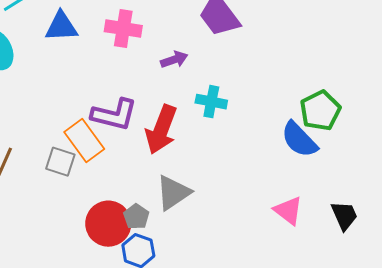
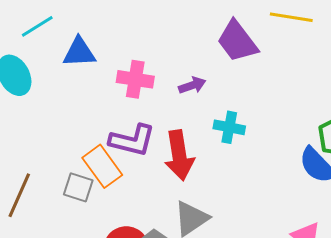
pink cross: (123, 29) -> (135, 79), moved
red arrow: (161, 130) -> (179, 155), turned -30

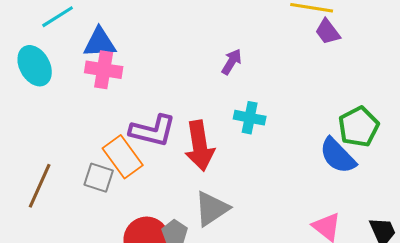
purple trapezoid: (237, 41) -> (328, 32), moved, size x0.6
pink cross: (135, 79) -> (104, 70), moved
purple arrow: (192, 85) -> (232, 62), moved, turned -40

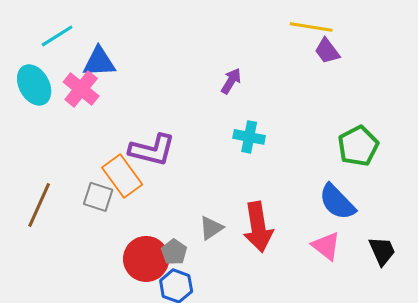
pink cross: (104, 70) -> (81, 89), moved, turned 30
red arrow: (200, 146) -> (258, 227), moved
blue semicircle: (338, 156) -> (337, 202), moved
gray triangle: (212, 209) -> (211, 228), size x0.7

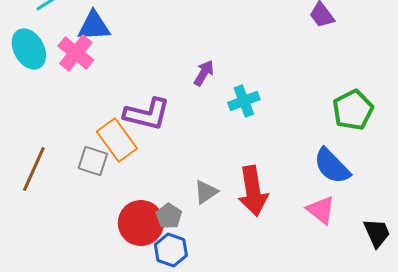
purple arrow: (231, 81) -> (204, 73), moved
cyan cross: (249, 137) -> (244, 101), turned -32
black trapezoid: (382, 251) -> (377, 233), moved

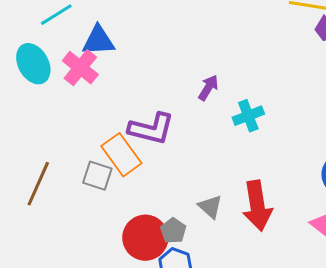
gray triangle: (206, 192) -> (210, 207), turned -44

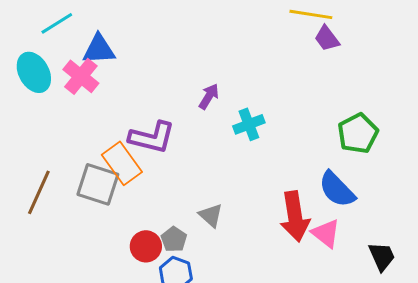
gray square: (97, 176) -> (98, 184), size x1.4
red arrow: (257, 206) -> (295, 216), moved
red circle: (145, 238) -> (146, 246), size x0.7

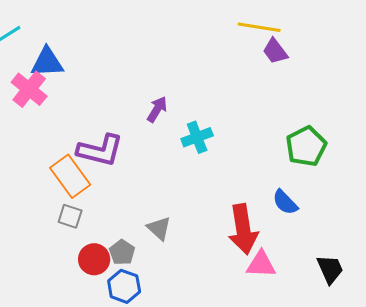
gray square: (98, 184) -> (70, 216), moved, size x0.6
blue semicircle: (337, 189) -> (285, 202), size x0.7
pink triangle: (326, 233) -> (261, 264), moved, turned -36

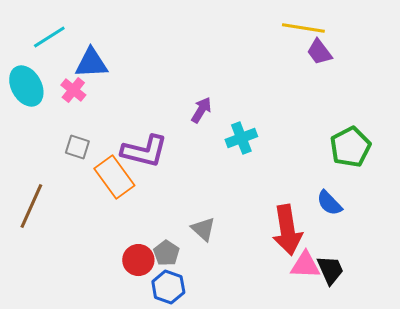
pink cross: (29, 89) -> (73, 90), size x0.7
gray square: (70, 216) -> (77, 147), moved
black trapezoid: (330, 269) -> (330, 270), moved

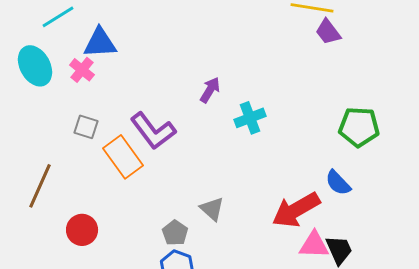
green pentagon: (350, 147) -> (359, 127), turned 30
purple L-shape: (144, 151) -> (153, 131), turned 39
red arrow: (287, 230) -> (296, 210), turned 69
red circle: (138, 260) -> (82, 230), moved

